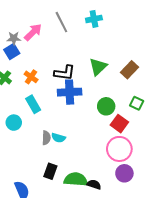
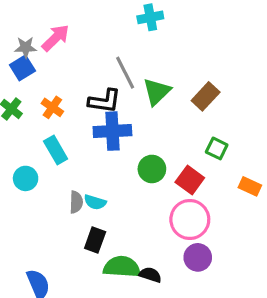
gray line: (61, 22) -> (125, 73), moved
green circle: (106, 106) -> (152, 169), moved
black rectangle: (50, 171) -> (95, 240), moved

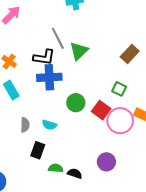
brown rectangle: (206, 96) -> (130, 54), moved
cyan semicircle: (95, 202) -> (49, 125), moved
pink circle: (190, 219) -> (120, 121), moved
green semicircle: (122, 267) -> (56, 168), size x0.6

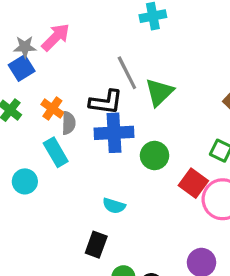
green circle: (76, 103) -> (155, 156), moved
gray semicircle: (25, 125) -> (69, 123), moved

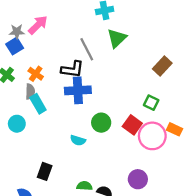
green triangle: (159, 92) -> (117, 38), moved
gray semicircle: (69, 123) -> (30, 92), moved
green circle: (155, 156) -> (101, 123), moved
black rectangle: (96, 245) -> (45, 171), moved

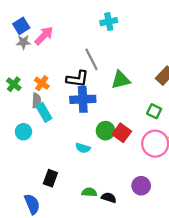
green triangle: (117, 38) -> (121, 80), moved, turned 30
blue square: (15, 46) -> (21, 26), moved
red square: (132, 125) -> (122, 133), moved

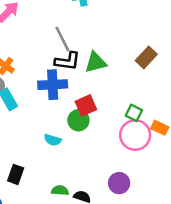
black L-shape: (77, 79) -> (67, 61), moved
green square: (154, 111) -> (134, 113), moved
red square: (122, 133) -> (86, 105), moved, turned 30

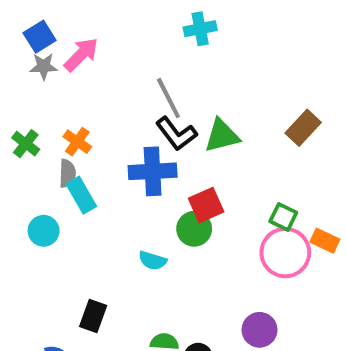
black L-shape: (67, 61) -> (176, 134), turned 45

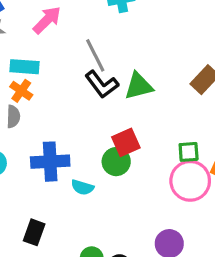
pink arrow: (81, 54) -> (47, 20), moved
blue cross: (153, 171) -> (50, 162), moved
cyan rectangle: (81, 195) -> (24, 67), moved, turned -56
green square: (283, 217) -> (189, 152), turned -30

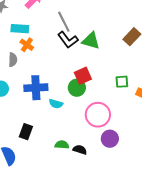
green triangle: (139, 86) -> (91, 41), turned 30
orange cross: (21, 91) -> (27, 45), moved
pink circle: (190, 181) -> (98, 115), moved

